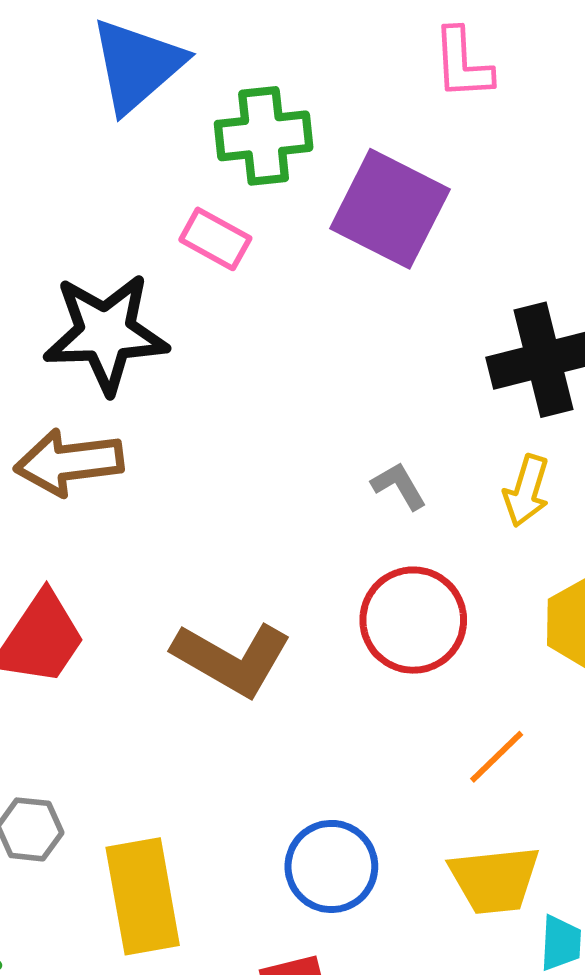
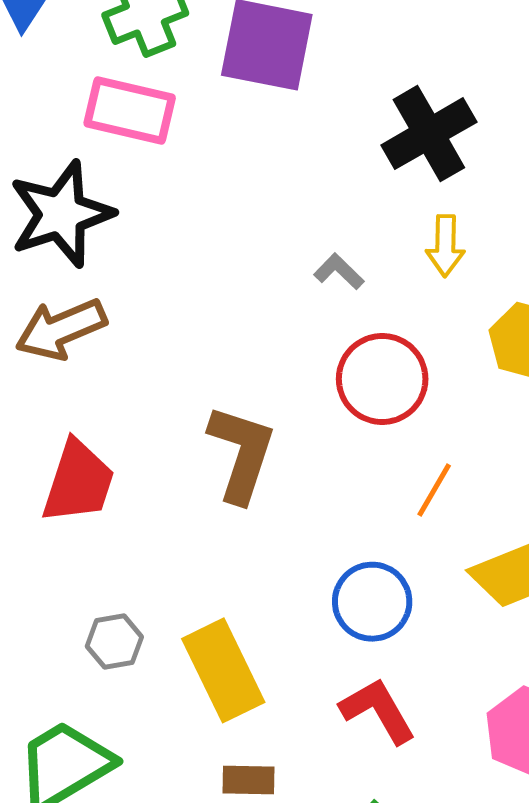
pink rectangle: (215, 239) -> (130, 110), size x1.5
brown L-shape: (232, 659) -> (241, 453), turned -86
orange line: (497, 757) -> (434, 490), moved

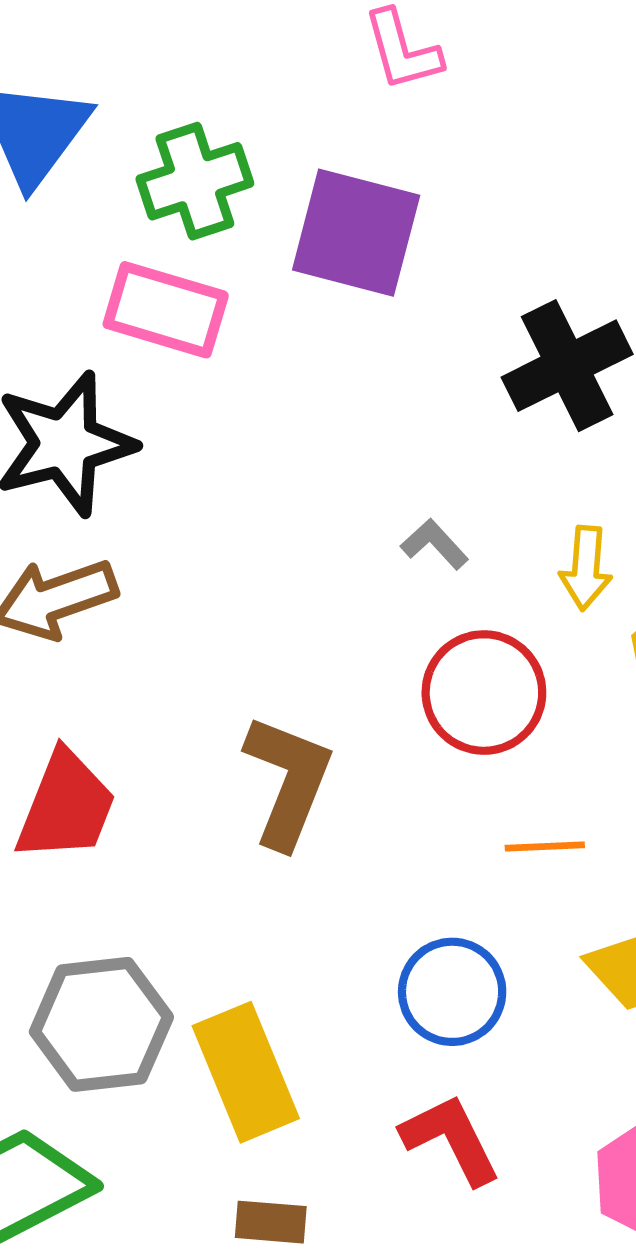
yellow arrow: (445, 246) -> (586, 568), moved
orange line: (434, 490) -> (545, 847), turned 54
gray hexagon: (114, 642) -> (101, 1024), size x1.8

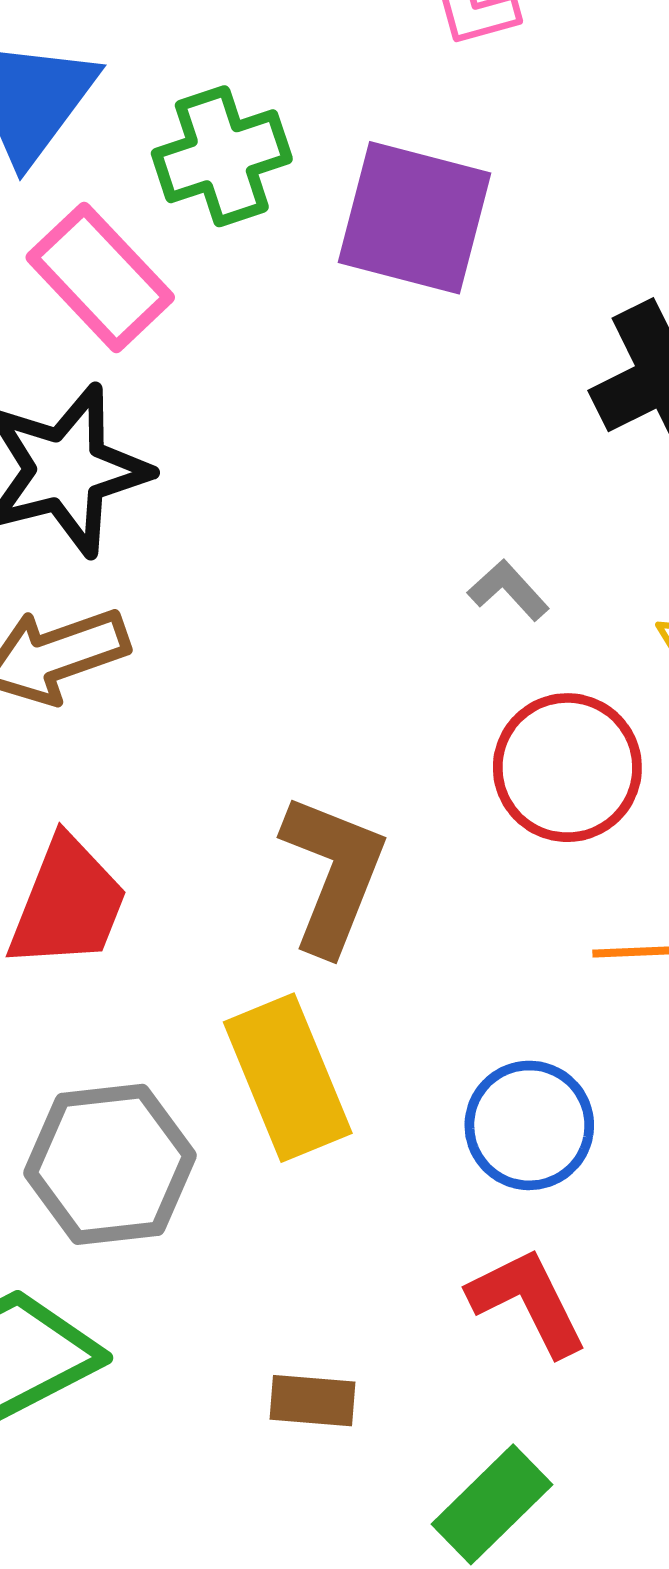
pink rectangle: (166, 310) -> (100, 277), moved, turned 30
yellow rectangle: (246, 1072) -> (288, 1078), moved

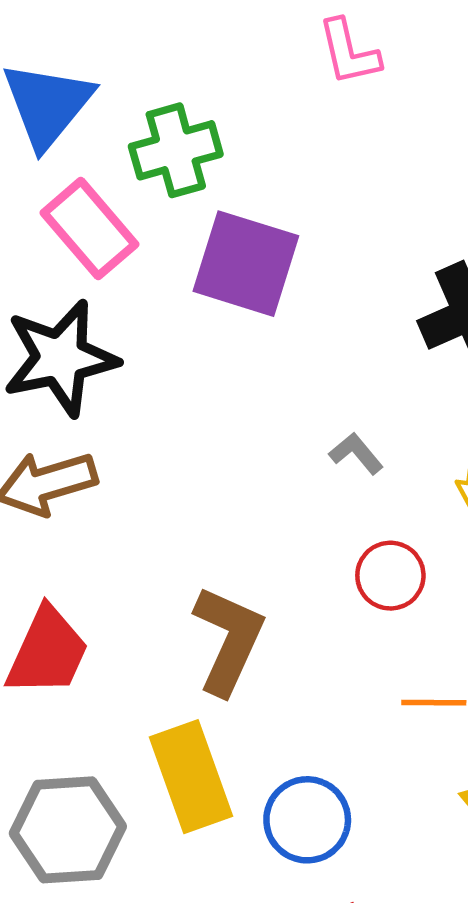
purple square: (414, 218) -> (246, 264), moved
red circle: (567, 768) -> (390, 576), size x0.7
blue circle: (529, 1125) -> (307, 820), moved

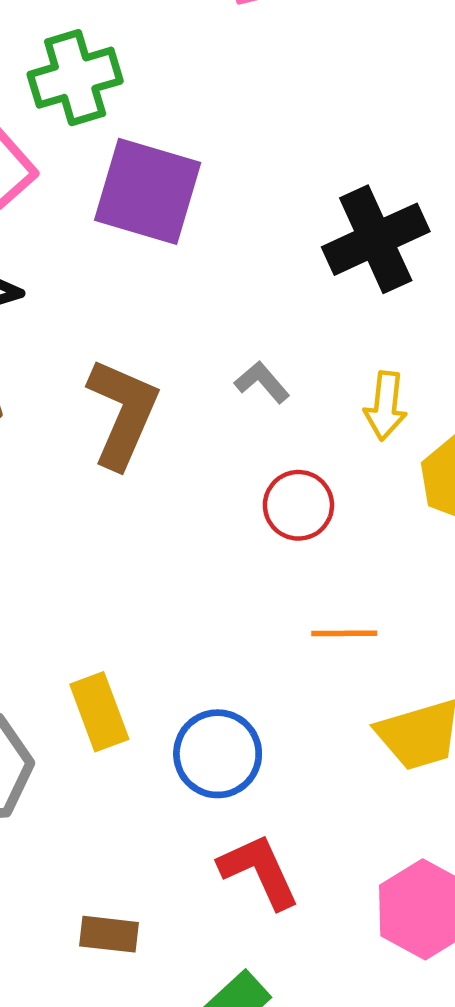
brown L-shape: (228, 640) -> (123, 413), moved
yellow rectangle: (191, 777) -> (99, 712), size x0.7

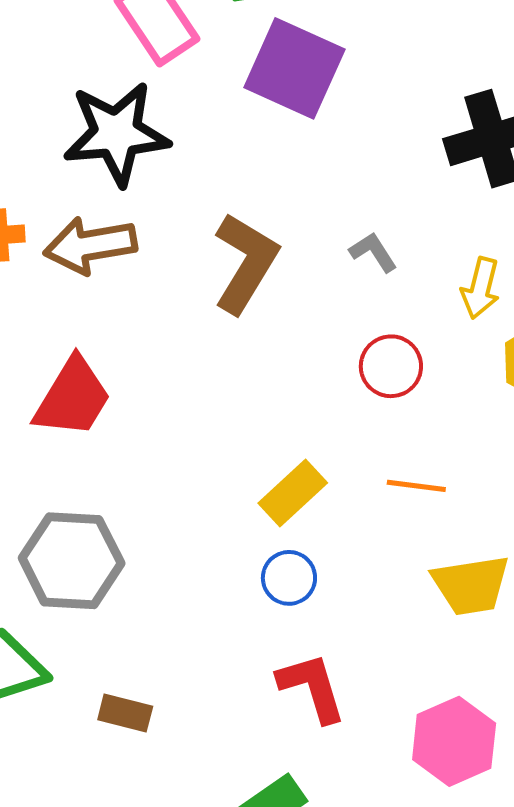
yellow rectangle: (99, 712) -> (293, 493), moved, turned 60
blue circle: (218, 754) -> (289, 578), size x0.7
brown rectangle: (109, 934) -> (125, 713), moved

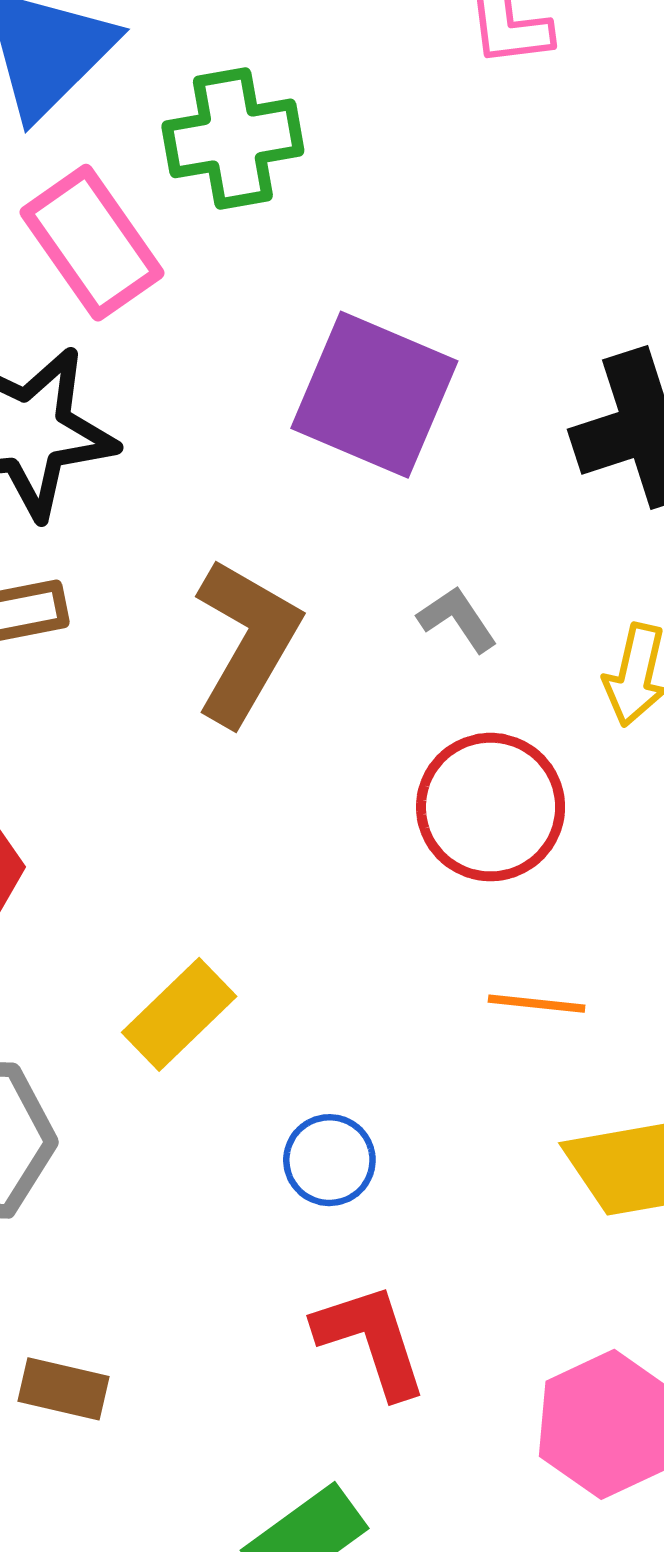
purple square: (294, 68) -> (374, 395), moved
red circle: (391, 366) -> (491, 807), size x1.4
yellow rectangle: (293, 493) -> (179, 1014), moved

